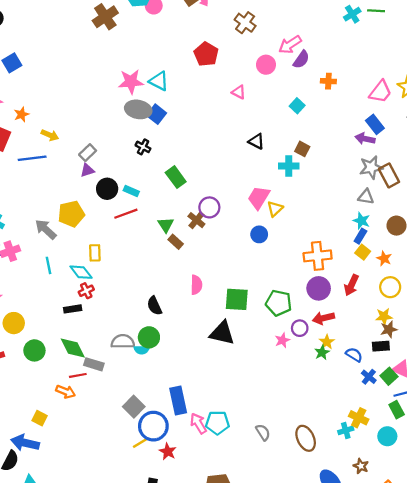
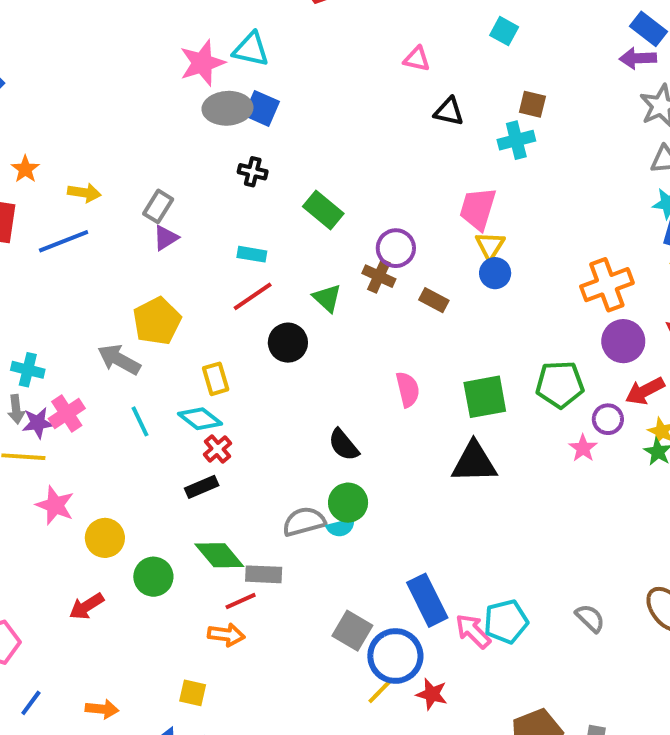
pink triangle: (239, 92) -> (417, 59), moved
black circle: (107, 189) -> (288, 343), moved
yellow triangle: (275, 209) -> (490, 246), moved
brown rectangle: (176, 242) -> (434, 300), moved

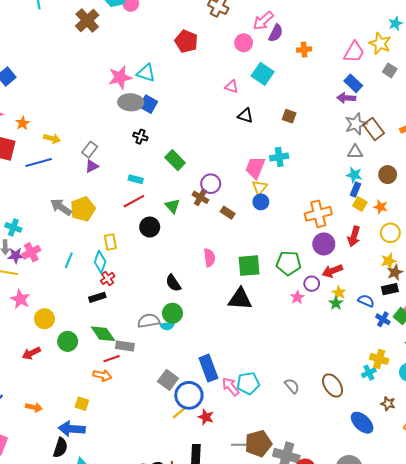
cyan square: (504, 31) -> (263, 74), moved, size x1.5
cyan cross: (516, 140) -> (279, 157), moved
gray arrow: (119, 360) -> (61, 207), moved
cyan diamond: (200, 419) -> (100, 262), turned 65
cyan line: (140, 421) -> (69, 260), turned 42

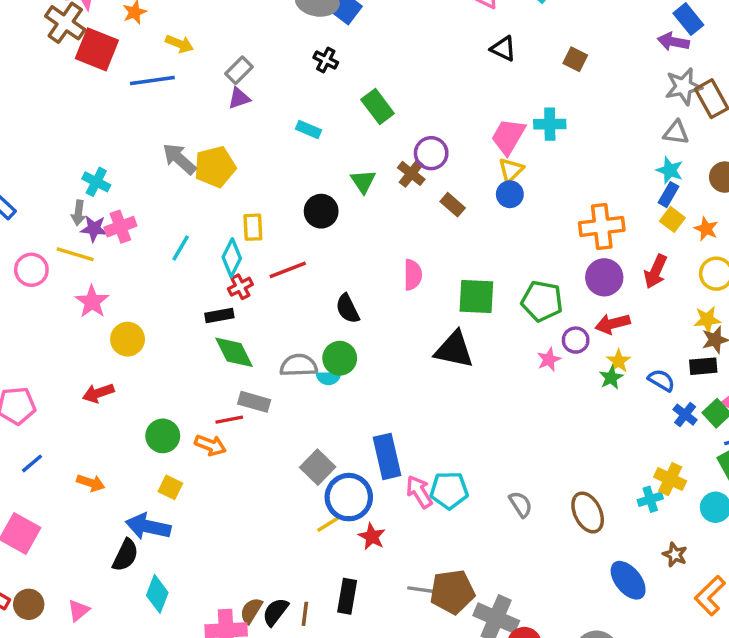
red line: (134, 201) -> (288, 270), moved
green diamond: (103, 334) -> (234, 352), moved
green circle: (68, 341) -> (163, 436), moved

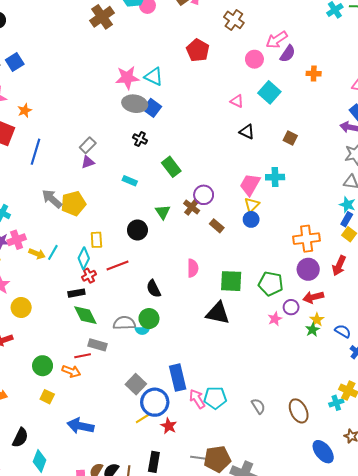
yellow arrow: (179, 44) -> (37, 254), moved
blue line: (152, 81) -> (35, 152), turned -65
blue arrow: (148, 527) -> (81, 426), moved

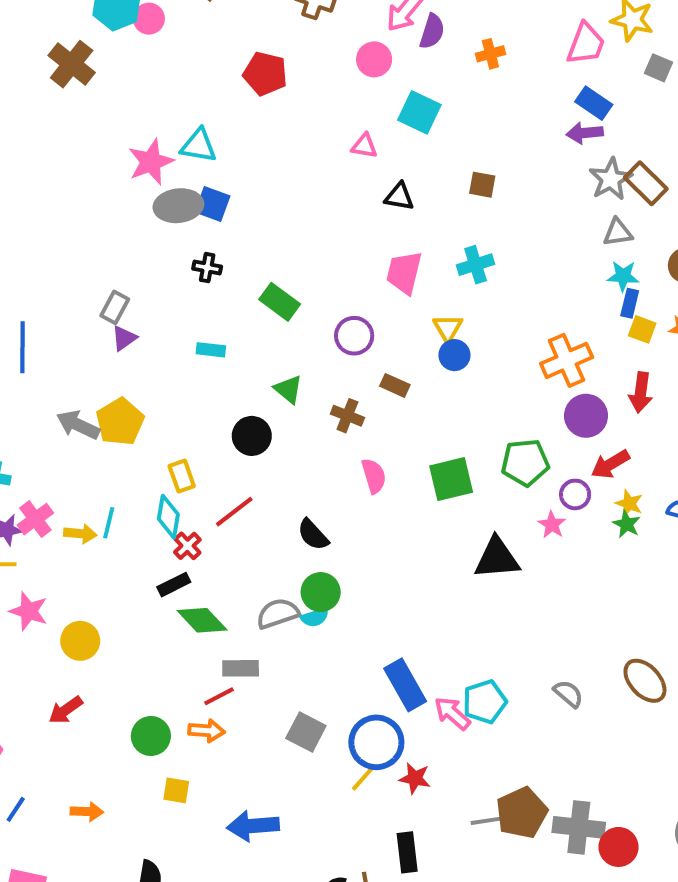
pink trapezoid: (250, 185) -> (404, 273), moved
brown cross: (192, 207) -> (347, 416), moved
black triangle: (218, 313) -> (497, 558), moved
gray square: (136, 384) -> (306, 732), moved

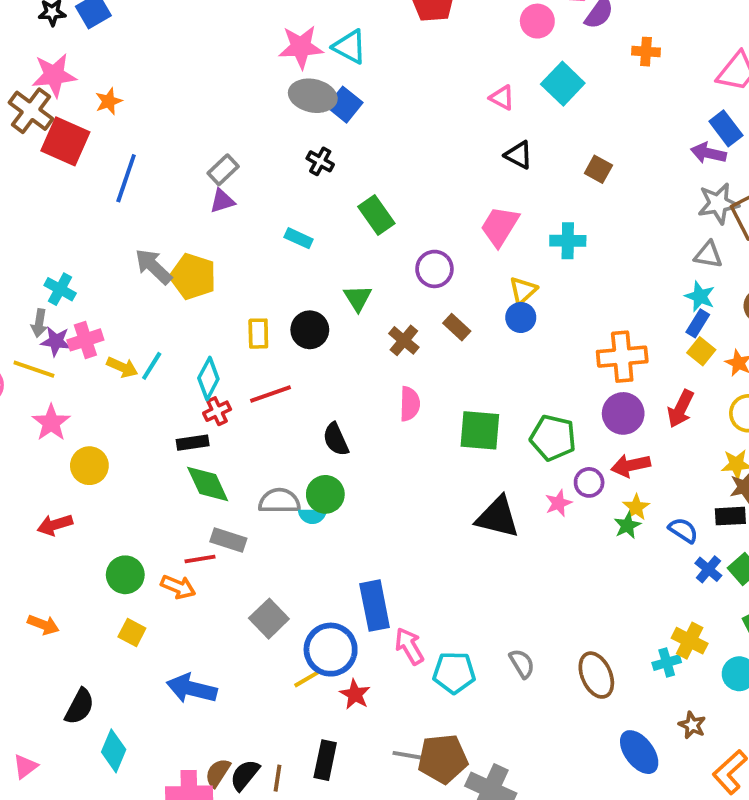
yellow pentagon: (120, 422) -> (193, 277), turned 30
yellow rectangle: (182, 476) -> (258, 334), moved
cyan pentagon: (485, 702) -> (454, 673), moved

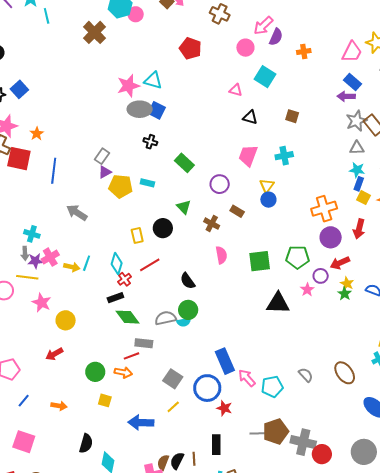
yellow pentagon: (193, 277) -> (121, 186), moved
yellow line: (306, 679) -> (173, 407), moved

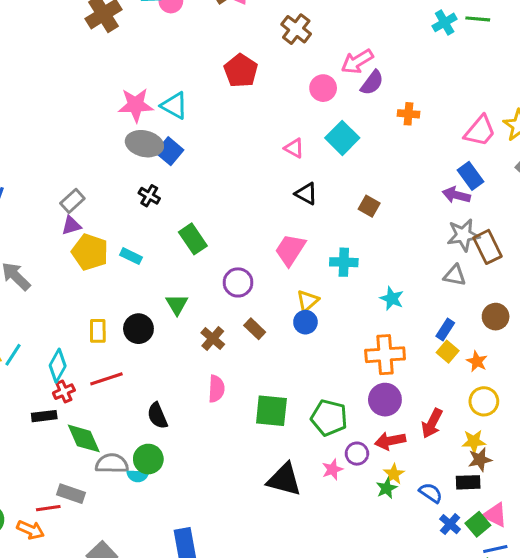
cyan star: (357, 170) -> (392, 298), moved
red arrow: (359, 229) -> (432, 423), moved
green diamond: (127, 317) -> (84, 438), moved

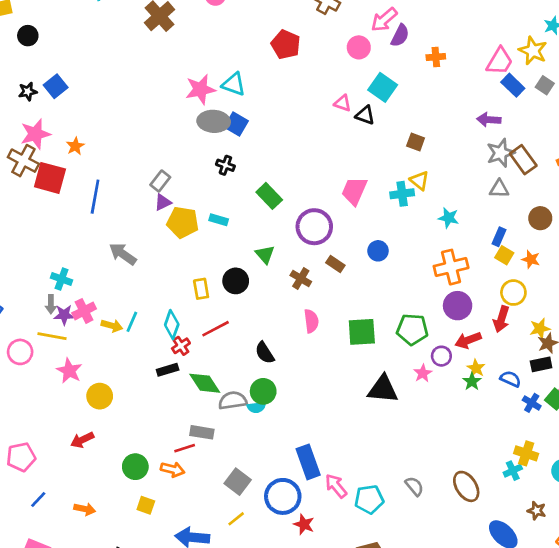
blue rectangle: (471, 176) -> (513, 85), moved
black triangle: (306, 194) -> (365, 115), moved
purple circle: (238, 282) -> (314, 227), size x1.4
yellow triangle: (308, 301) -> (419, 181), moved, turned -30
yellow circle: (484, 401) -> (513, 293), moved

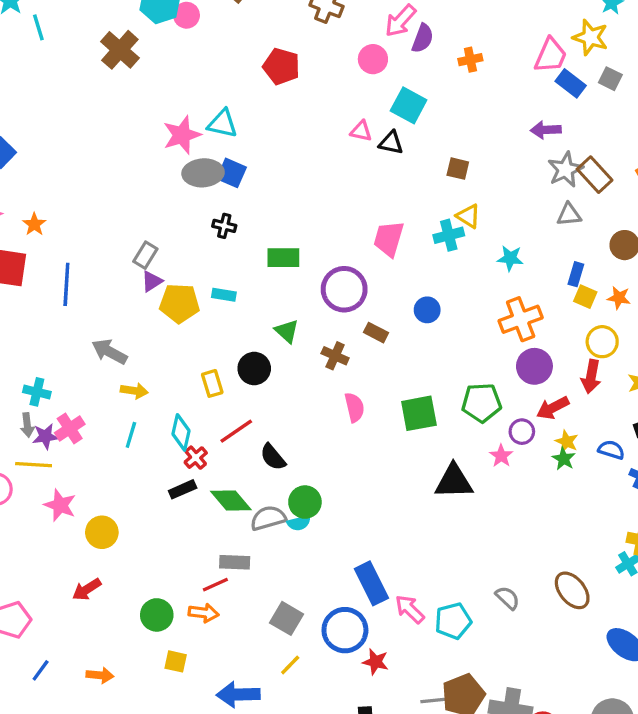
green rectangle: (269, 196) -> (283, 258), turned -40
yellow arrow: (112, 326) -> (134, 391), moved
black semicircle: (265, 353) -> (273, 457), moved

